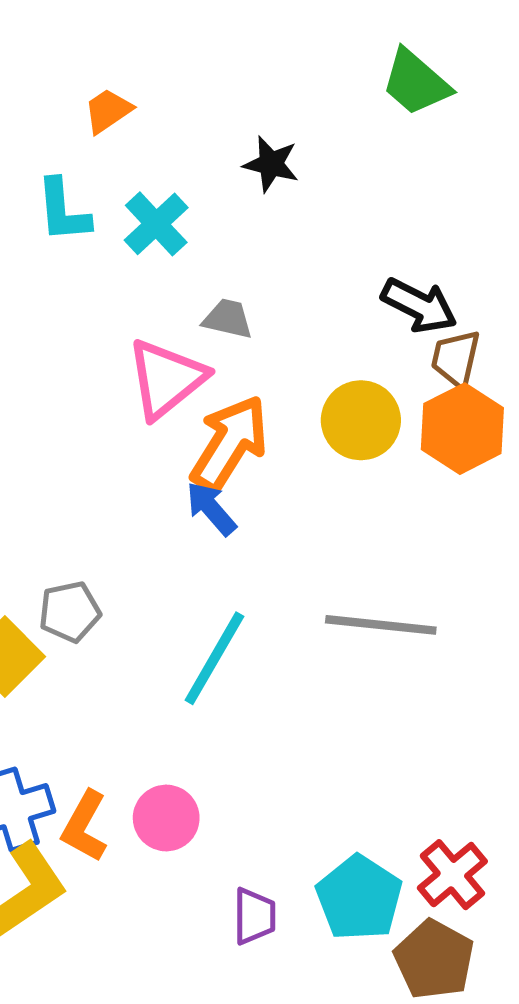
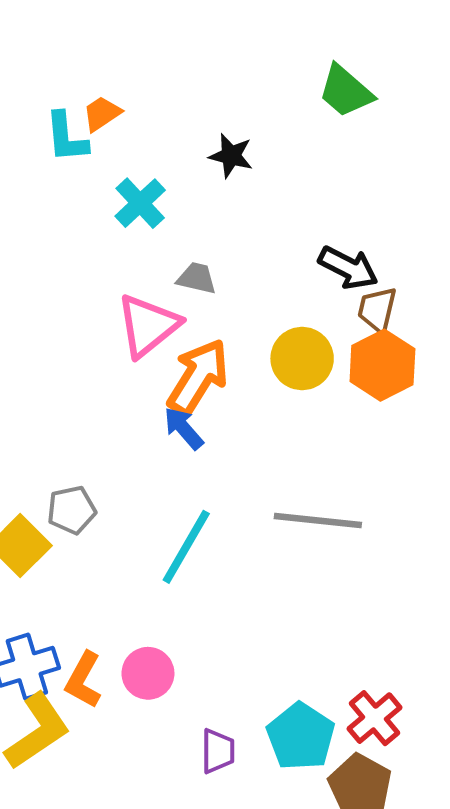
cyan L-shape: (63, 211) -> (66, 137), moved

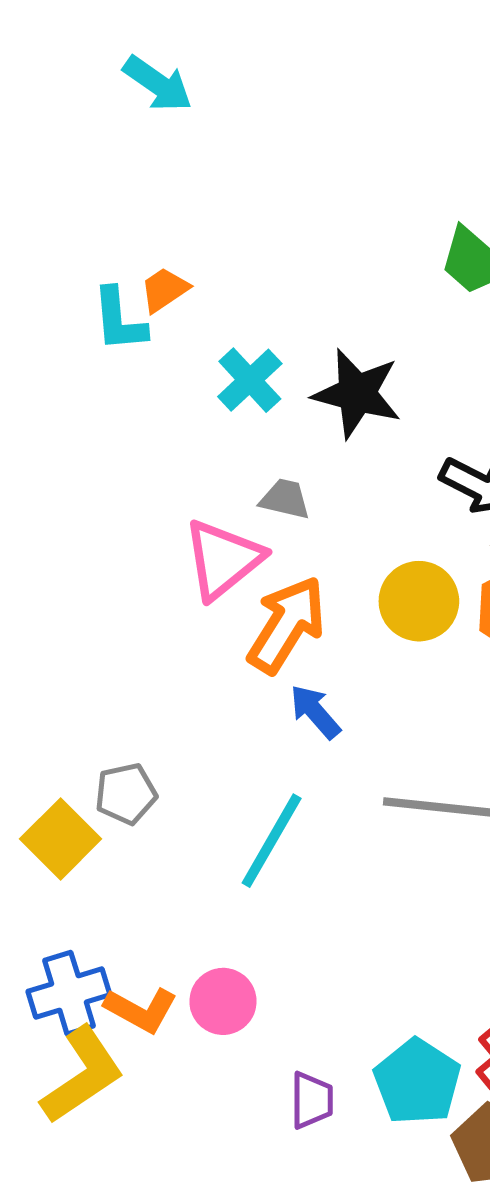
black star: (231, 156) -> (357, 394), moved, size x1.6
cyan cross: (140, 203) -> (250, 380), moved
blue arrow: (184, 428) -> (315, 712), moved
orange L-shape: (83, 680) -> (141, 1010), turned -90

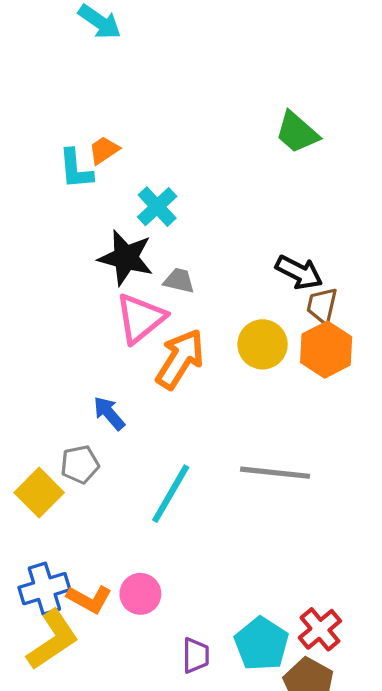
black star: (357, 394) -> (126, 258), moved
blue arrow: (315, 712) -> (109, 413), moved

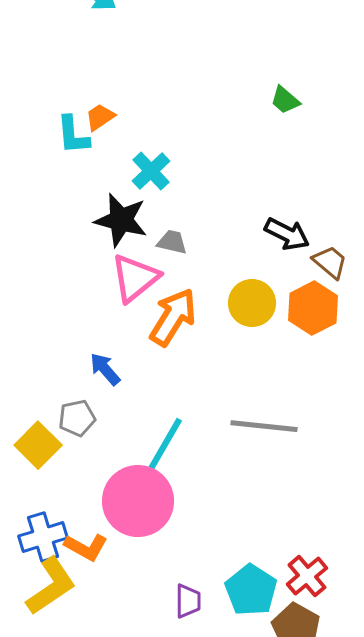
green trapezoid: (297, 132) -> (285, 100), size x0.7
brown trapezoid: (322, 306) -> (330, 262), moved, turned 117
pink circle: (140, 594) -> (138, 501), moved, size x1.8

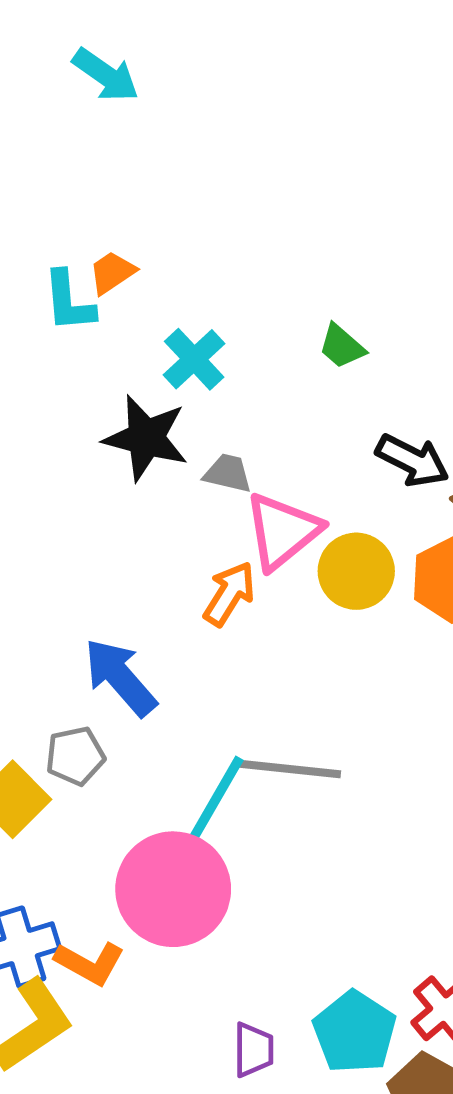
green trapezoid: (285, 100) -> (342, 346), moved
pink triangle: (135, 278) -> (282, 531), moved
orange arrow: (173, 317) -> (229, 594), size x0.7
blue arrow: (105, 369) -> (120, 677), size x1.5
gray line: (264, 426) -> (287, 769), moved

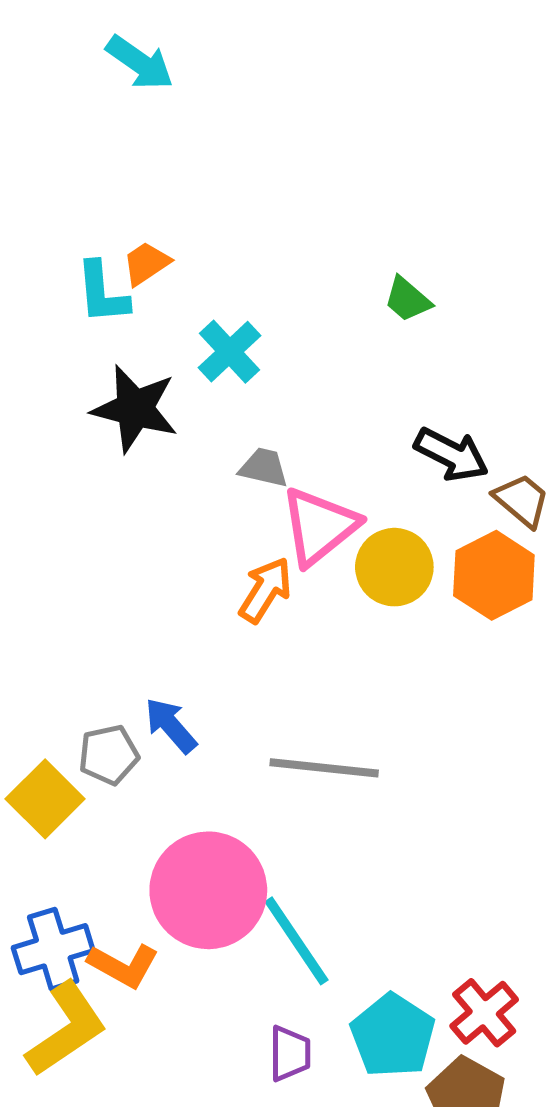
green trapezoid: (342, 346) -> (407, 299), moved
black star: (146, 438) -> (135, 409), moved
blue arrow: (120, 677) -> (171, 725), moved, size x0.7
cyan line: (215, 801) -> (296, 941), moved, turned -64

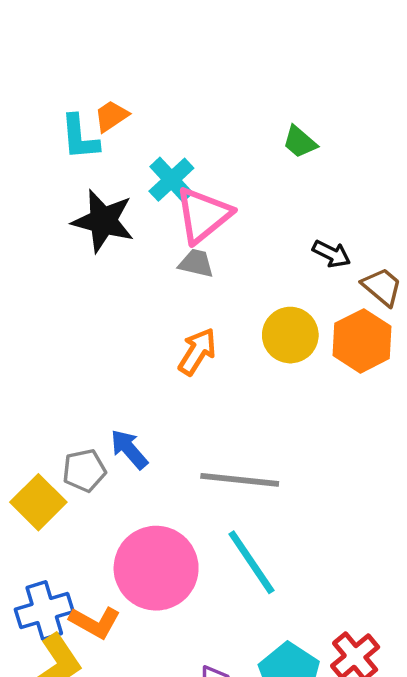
black arrow: (452, 454) -> (331, 254), size x0.7
pink triangle: (319, 526) -> (203, 215), moved
cyan line: (296, 941) -> (251, 562), moved

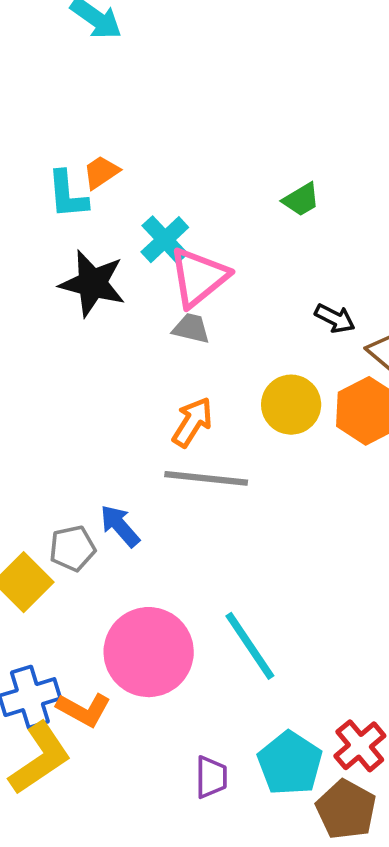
green trapezoid: (300, 142) -> (301, 200), turned -72
gray line: (240, 480) -> (206, 478), moved

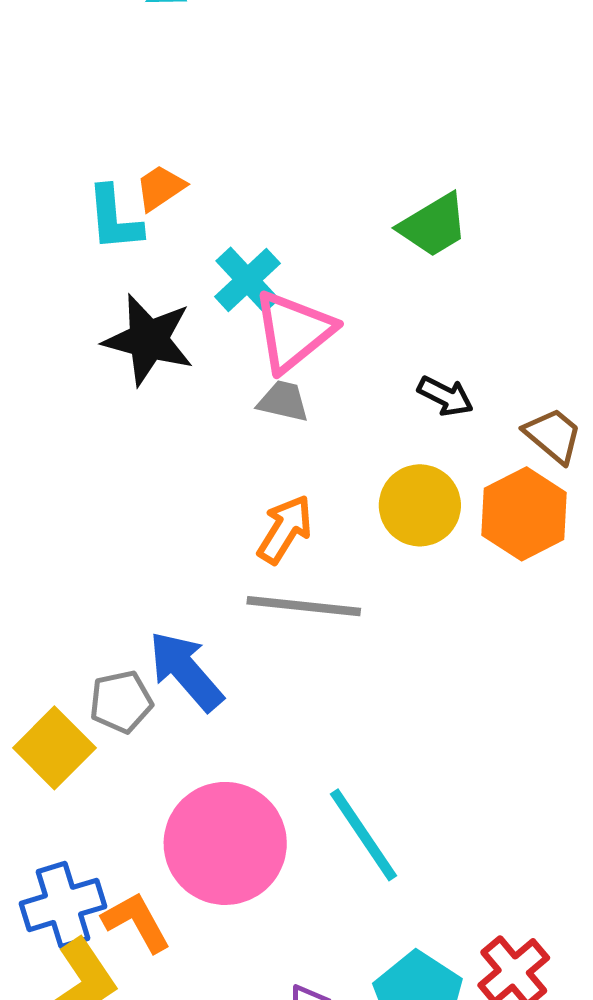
green trapezoid: (301, 200) -> (434, 225), size x1.4
black arrow: (335, 318) -> (445, 396), moved
blue arrow: (120, 526) -> (186, 671), size x1.4
orange L-shape: (84, 710) -> (136, 922), turned -148

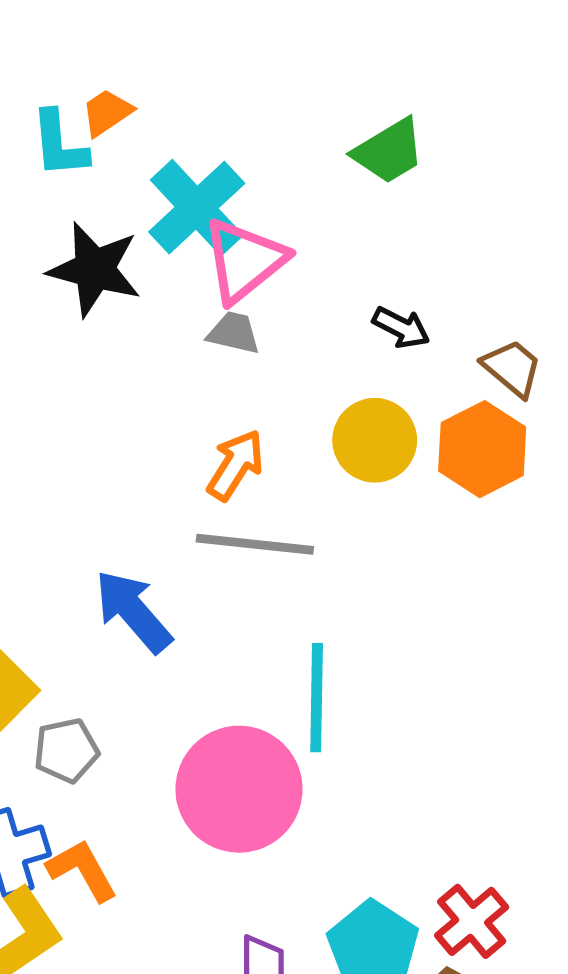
cyan cross: (247, 280) -> (197, 208), size x1.4
gray pentagon: (121, 702) -> (66, 750), moved
cyan line: (364, 835) -> (317, 698), moved, turned 35
pink circle: (225, 843) -> (239, 789), moved

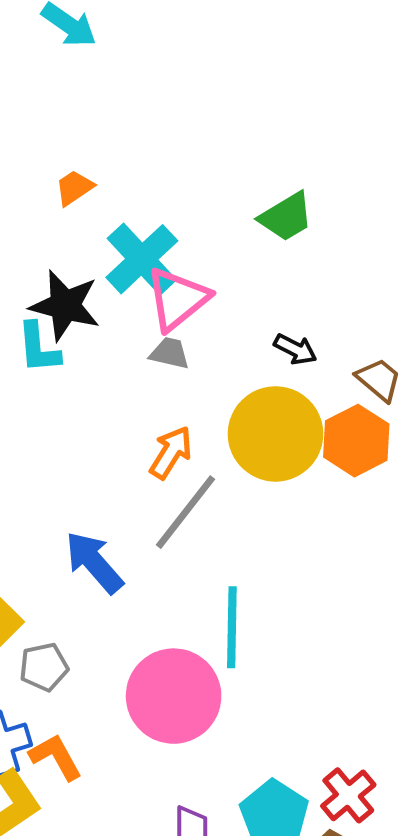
cyan L-shape: (59, 144) -> (39, 348), moved
yellow circle: (375, 440) -> (276, 434), size x1.5
gray line: (255, 544) -> (185, 512), turned -58

